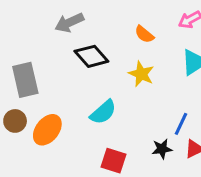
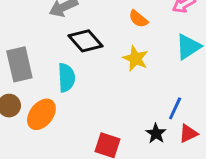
cyan semicircle: (103, 112) -> (66, 78), moved, turned -52
black star: (162, 149) -> (156, 133), turned -30

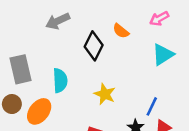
black diamond: (85, 41) -> (94, 46), moved, turned 68
yellow star: (135, 59) -> (105, 94), moved

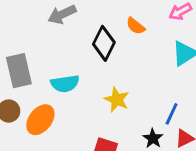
cyan semicircle: (60, 80) -> (65, 84), turned 85

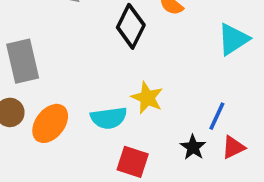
cyan semicircle: (65, 84) -> (109, 118), moved

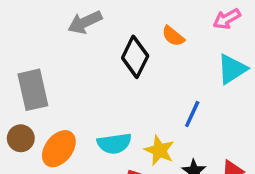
yellow star: (147, 98) -> (159, 150), moved
blue line: (217, 116) -> (192, 114), moved

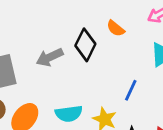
gray arrow: (85, 22) -> (50, 57), moved

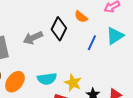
blue line: (131, 90) -> (92, 43), moved

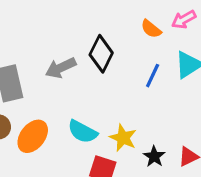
orange semicircle: (81, 17) -> (151, 29), moved
cyan semicircle: (47, 79) -> (83, 132), turned 36

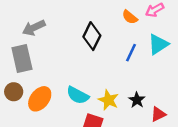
gray arrow: (61, 68) -> (34, 28), moved
black star: (154, 157) -> (137, 100), moved

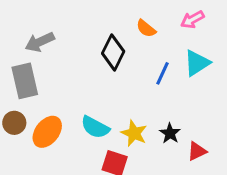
orange semicircle: (130, 17) -> (146, 28), moved

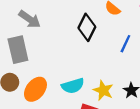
gray arrow: (40, 42) -> (30, 19), turned -120
cyan semicircle: (95, 127) -> (73, 86), turned -45

